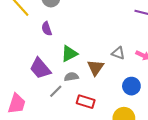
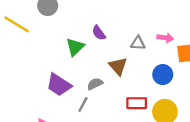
purple semicircle: (47, 29) -> (99, 33), moved
green triangle: (69, 54) -> (75, 47), moved
red rectangle: (86, 102) -> (137, 103), moved

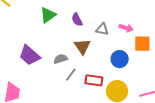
purple semicircle: (99, 33) -> (77, 20), moved
green triangle: (75, 47) -> (48, 15), moved
gray line: (83, 104) -> (71, 75), moved

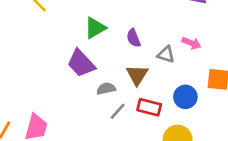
pink arrow: (126, 28) -> (191, 43), moved
purple trapezoid: (30, 55) -> (81, 63), moved
red rectangle: (94, 80) -> (149, 107), moved

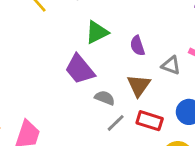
gray semicircle: (106, 89) -> (105, 98), turned 30

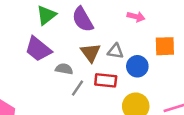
purple semicircle: (137, 46) -> (83, 19), size x1.5
gray triangle: (171, 65) -> (115, 51), moved

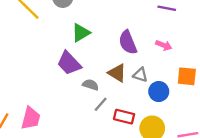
purple semicircle: (83, 19) -> (128, 42), moved
brown triangle: (91, 53) -> (117, 73), turned -30
red rectangle: (106, 80) -> (124, 117), moved

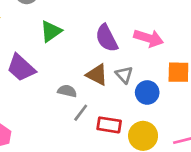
pink arrow: (164, 45) -> (149, 38), size x1.5
purple trapezoid: (69, 63) -> (21, 68), moved
gray triangle: (140, 75) -> (124, 75), turned 35

